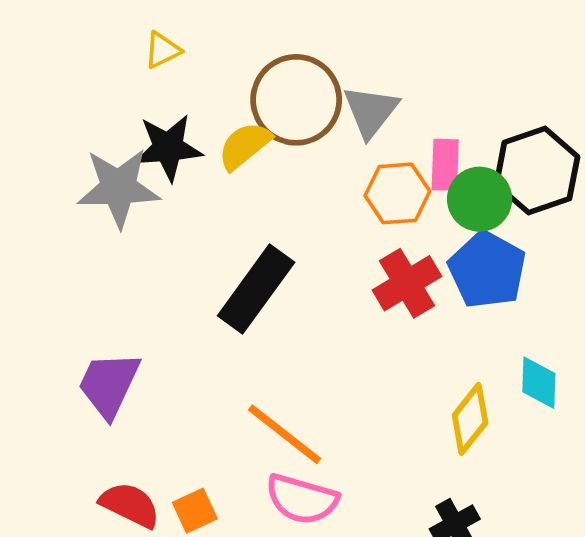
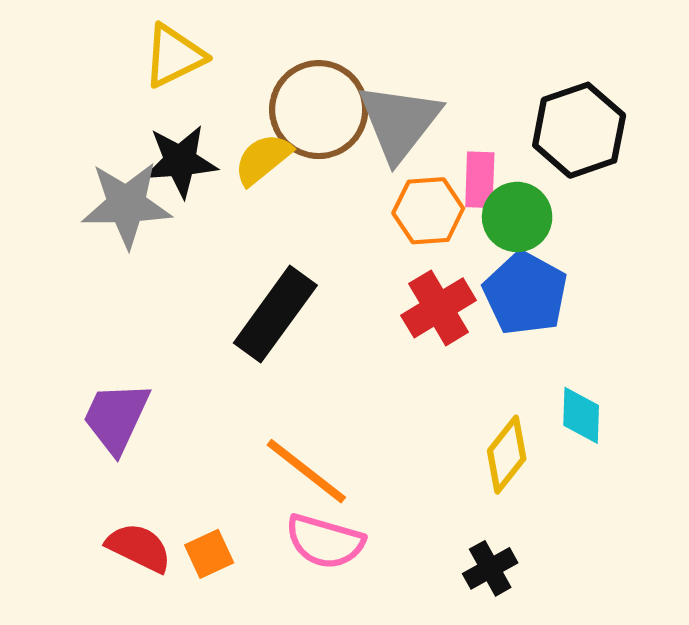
yellow triangle: (162, 50) -> (174, 56), size x1.6
gray triangle: (371, 111) -> (399, 122), size x1.4
black hexagon: (537, 171) -> (579, 130), moved

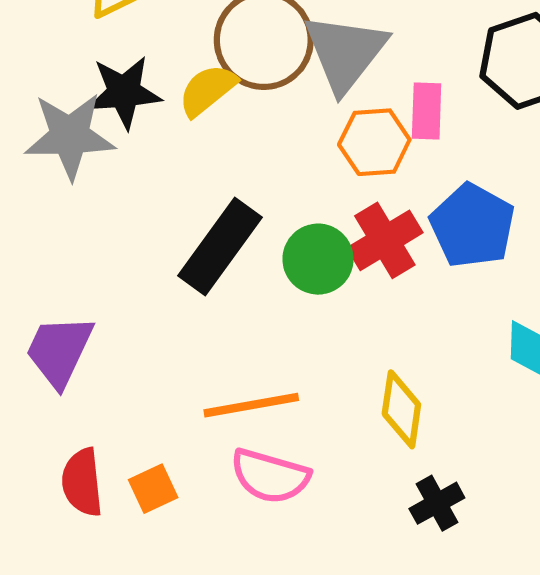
green circle: (517, 217) -> (318, 259), moved
yellow diamond: (507, 455) -> (401, 409), moved, turned -30
orange line: (306, 471) -> (251, 405), turned -48
red semicircle: (139, 548) -> (82, 482), turned -122

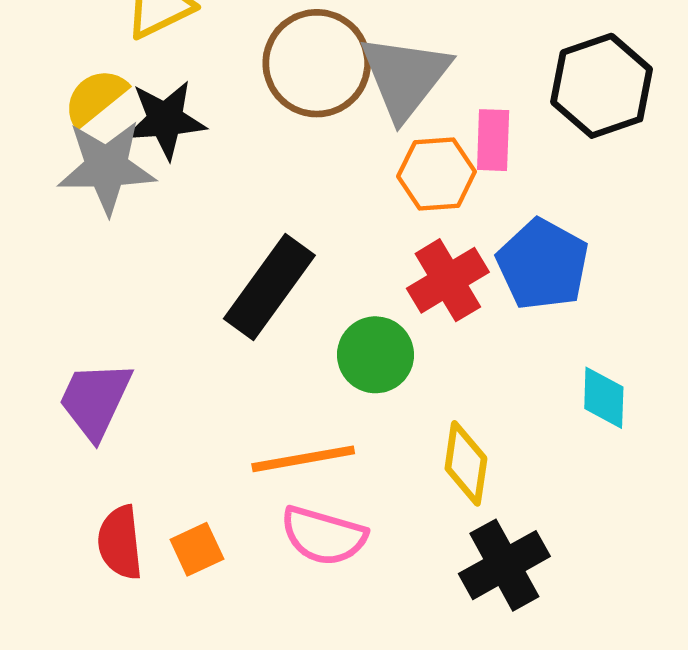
yellow semicircle: (207, 90) -> (95, 97), moved
green circle: (318, 259) -> (376, 355), moved
black cross: (437, 503) -> (504, 565), size x1.5

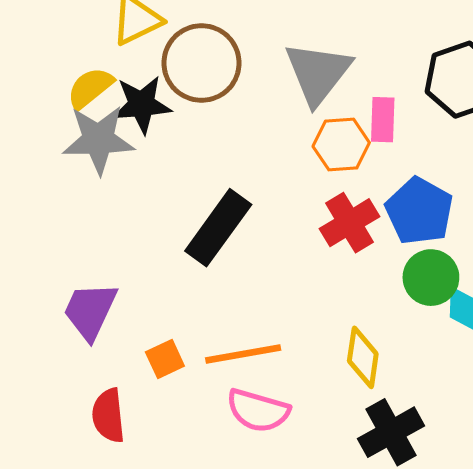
brown circle: (317, 63) -> (202, 63), moved
green circle: (376, 355) -> (431, 278), moved
orange square: (197, 549) -> (165, 359), moved

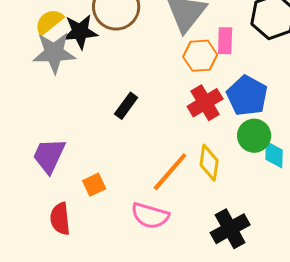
black rectangle: (218, 228) -> (126, 106), size x0.6
orange line: (243, 354) -> (170, 172), moved, turned -39
yellow diamond: (363, 357) -> (209, 163), moved

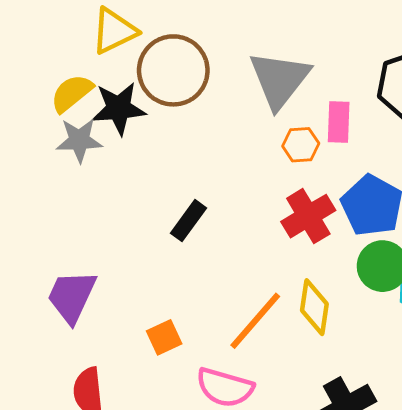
gray star: (54, 53) -> (79, 140), size x0.7
orange hexagon: (200, 56) -> (301, 145), size x0.7
orange square: (94, 185) -> (164, 337), moved

